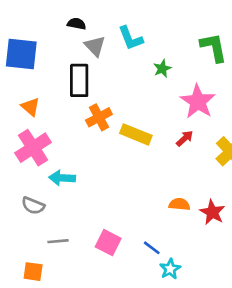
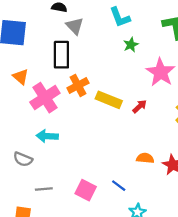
cyan L-shape: (131, 38) -> (120, 17), moved
red arrow: (185, 138) -> (140, 106), moved
pink cross: (33, 148) -> (45, 98), moved
blue line: (152, 248) -> (119, 186), moved

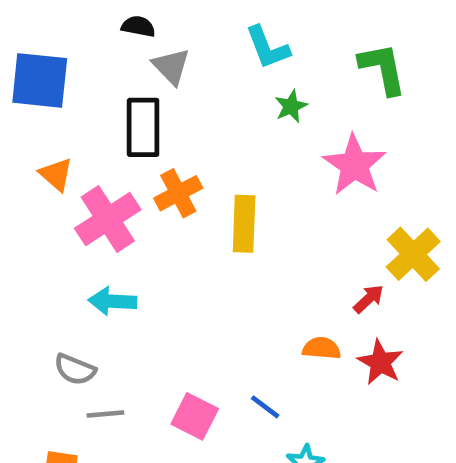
yellow rectangle: (109, 100) -> (244, 224), turned 70
red arrow: (140, 106) -> (369, 299), moved
gray semicircle: (23, 159) -> (75, 369), moved

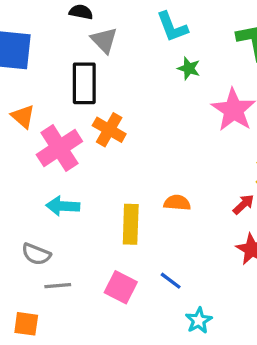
green star: (291, 106) -> (189, 68), turned -30
orange cross: (178, 193) -> (109, 130), turned -32
yellow rectangle: (244, 224) -> (131, 224), moved
orange semicircle: (322, 348) -> (177, 203), moved

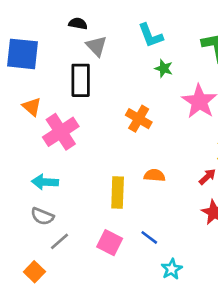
orange cross: (109, 130) -> (139, 119), moved
cyan arrow: (63, 206) -> (45, 182), moved
gray line: (58, 286) -> (59, 241), turned -36
orange square: (26, 324) -> (34, 272), turned 36

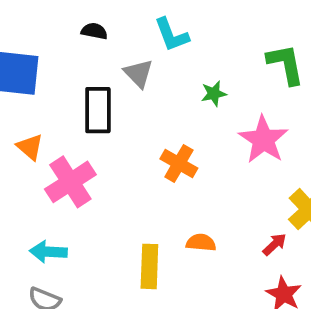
cyan L-shape: (151, 35) -> (172, 35), moved
gray triangle: (96, 46) -> (138, 73), moved
green star: (164, 68) -> (214, 94), turned -30

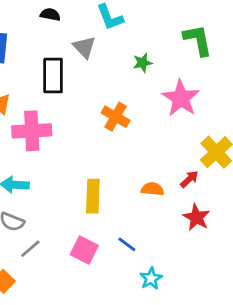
pink cross: (70, 182) -> (32, 131), turned 30
orange semicircle: (201, 243) -> (152, 189), moved

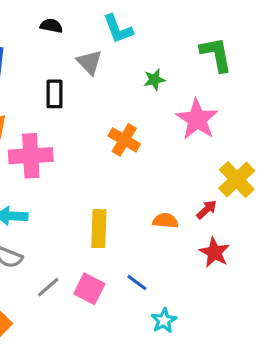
black rectangle: (53, 75) -> (55, 94), size x0.7
gray line: (30, 249) -> (48, 287), moved

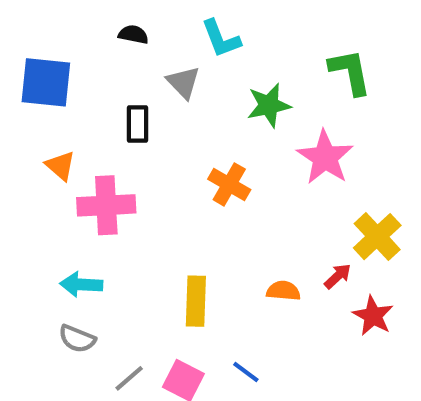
green star: (154, 80) -> (269, 105), size x1.5
red star: (215, 252) -> (373, 316), moved

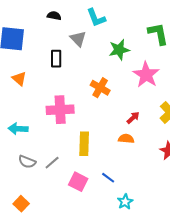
pink cross: (106, 205) -> (60, 110), moved
red arrow: (338, 276) -> (133, 118), moved
cyan arrow: (81, 284) -> (18, 129), moved
gray line: (129, 378) -> (52, 163), moved

